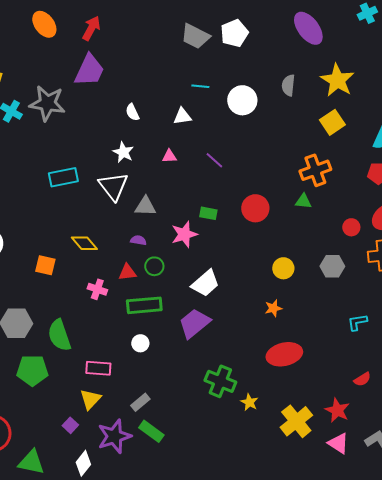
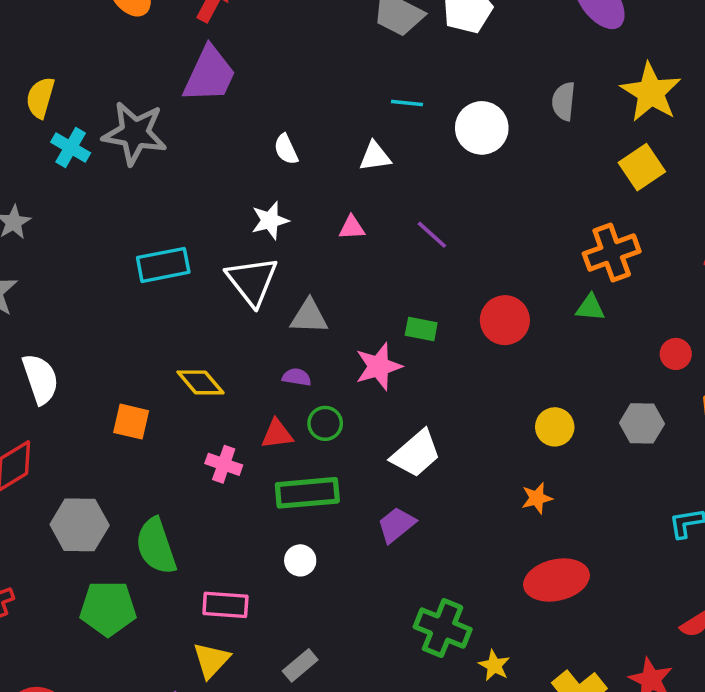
white star: (123, 152) -> (270, 220), turned 30
purple trapezoid: (194, 323) -> (396, 525), size x0.7

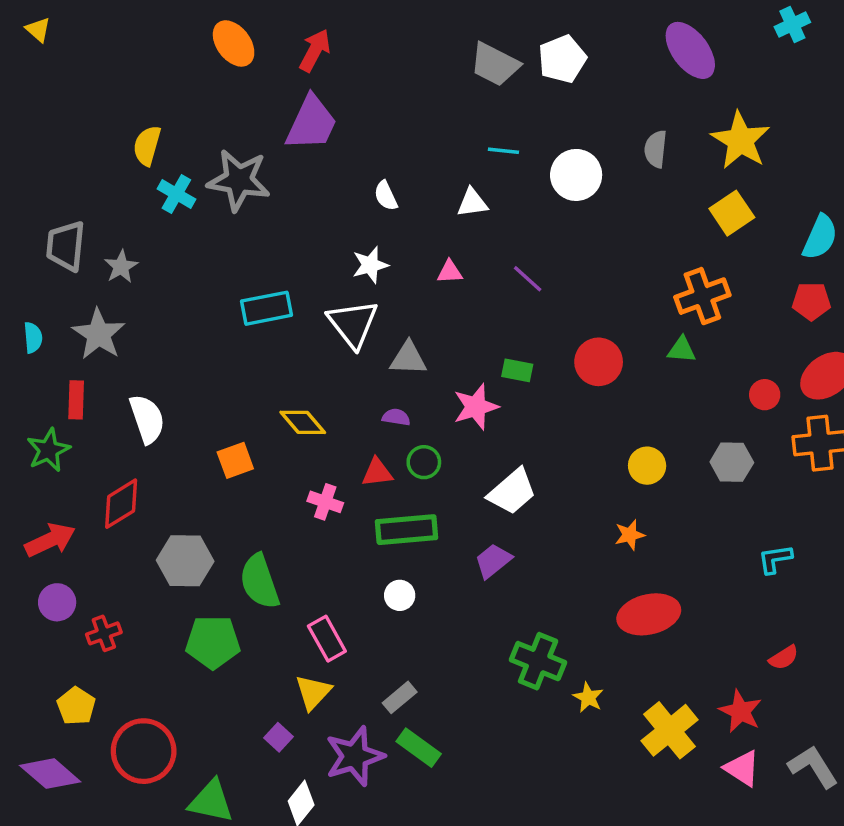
orange square: (131, 422) -> (235, 460), turned -33
pink rectangle: (225, 605) -> (327, 639), turned 57

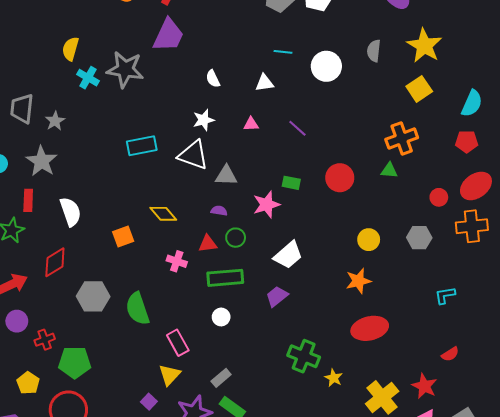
white triangle: (353, 324) -> (193, 155), turned -32
orange star: (630, 535) -> (358, 281), size x1.4
green pentagon: (213, 642) -> (75, 362), moved

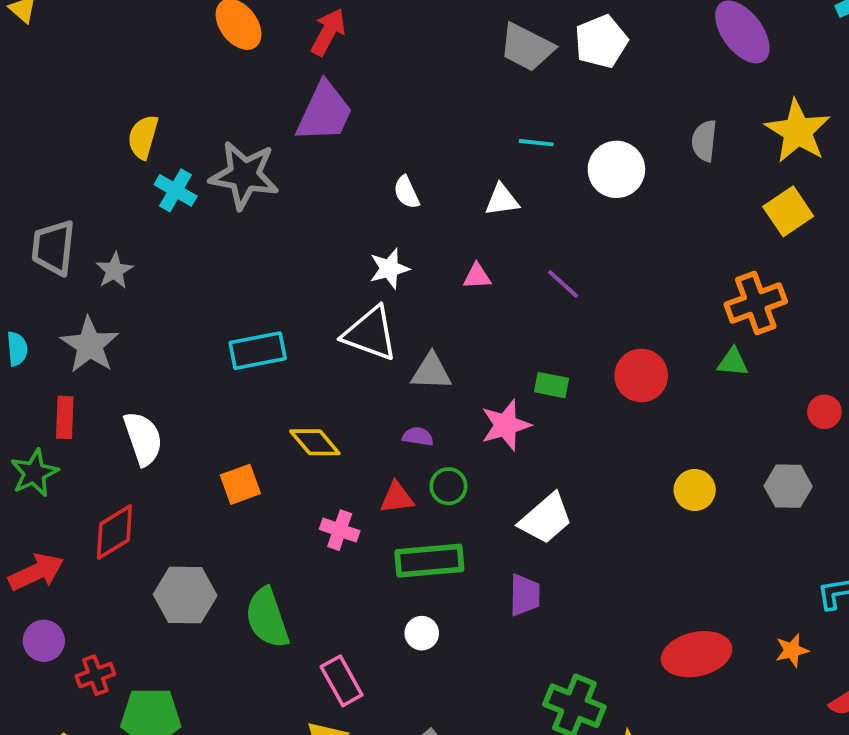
cyan rectangle: (142, 146) -> (258, 351), moved
orange star: (358, 281) -> (792, 650), moved, size x0.7
purple trapezoid: (277, 296) -> (525, 595), turned 130

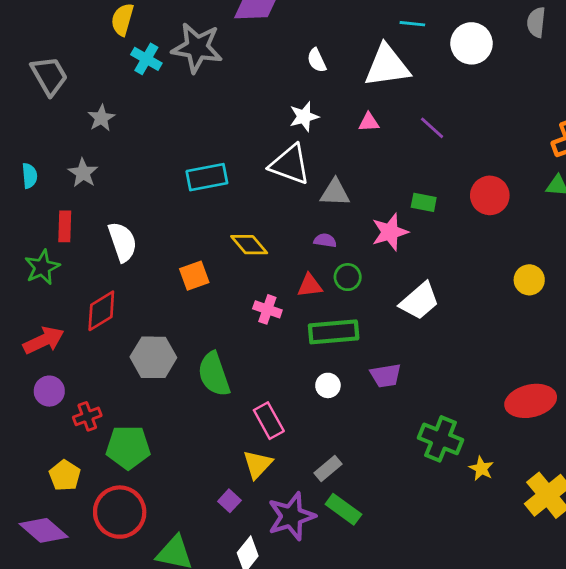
white triangle: (502, 200) -> (387, 66), size x1.8
gray trapezoid: (53, 248) -> (49, 76), moved, turned 144
gray star: (90, 345) -> (83, 173), size x0.7
purple trapezoid: (525, 595) -> (386, 376), moved, turned 80

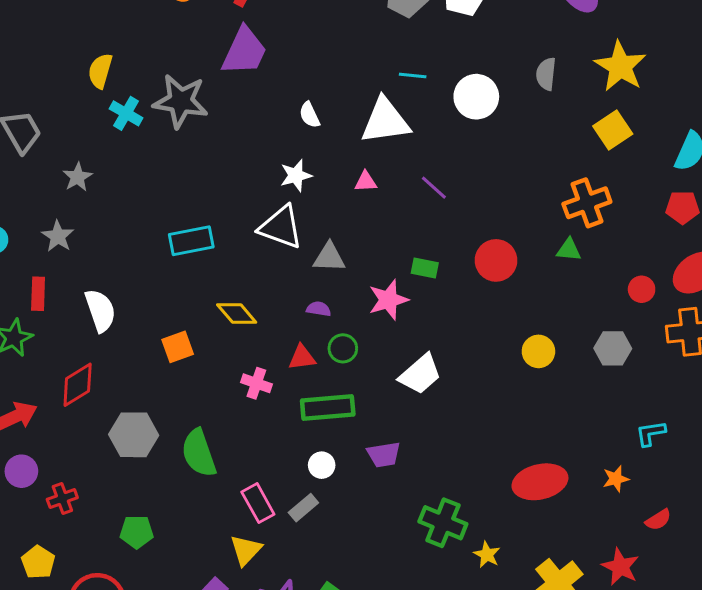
green pentagon: (128, 447) -> (137, 532), moved, size x0.7
gray rectangle: (328, 468) -> (303, 508), moved

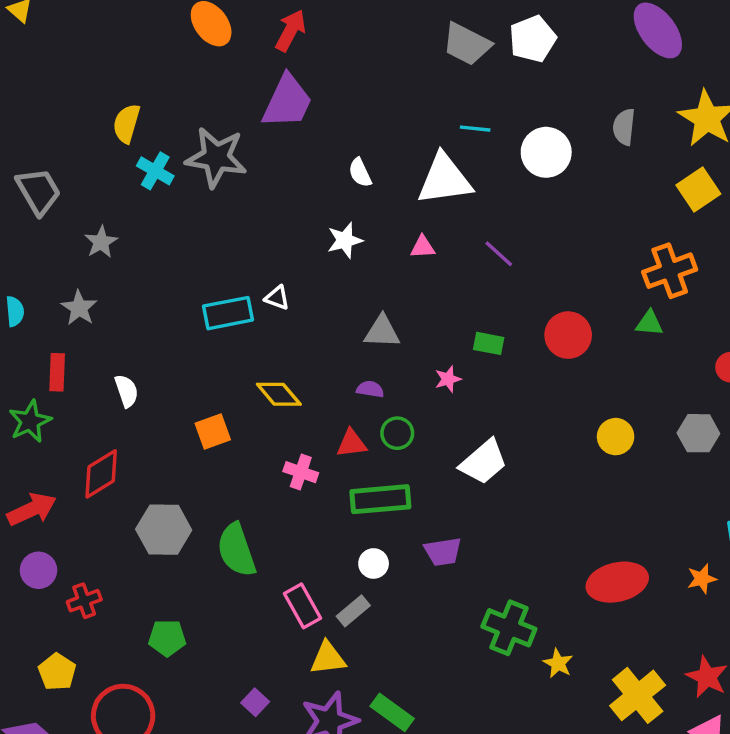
white triangle: (281, 227) -> (277, 298), moved, size x0.5
pink star: (388, 300) -> (448, 379), size x0.6
white semicircle: (100, 310) -> (126, 391), size x0.7
yellow triangle: (246, 550) -> (328, 658), moved, turned 40

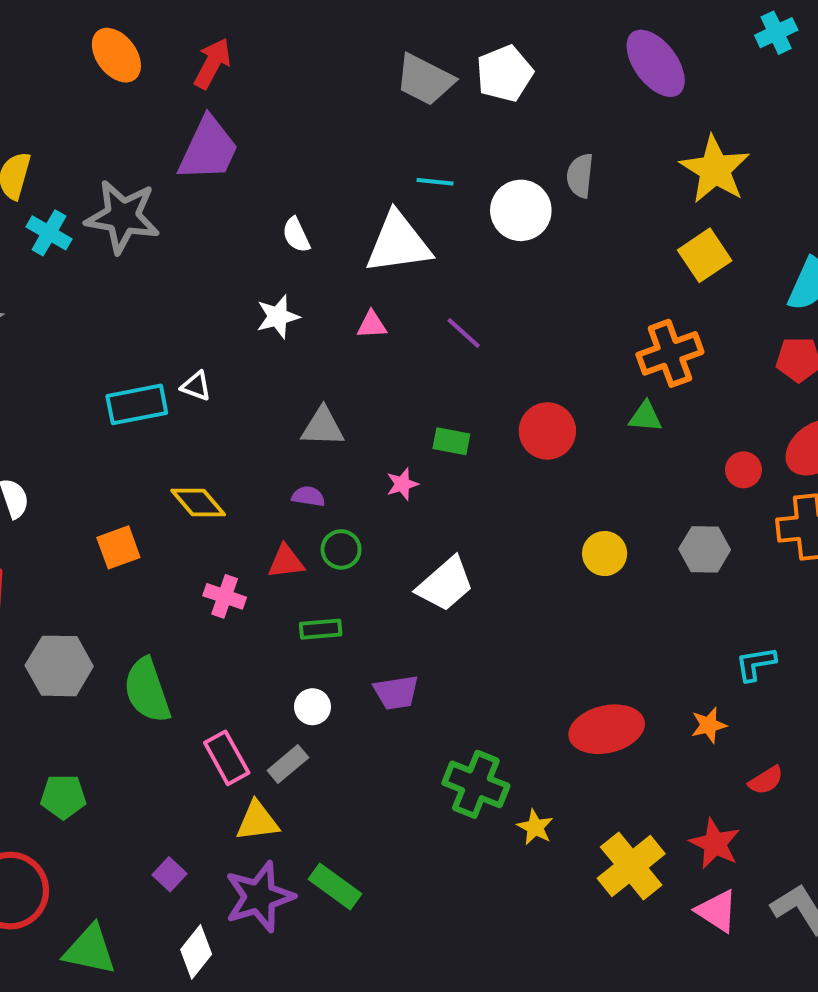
gray semicircle: (624, 127) -> (580, 176), moved
green rectangle: (380, 499) -> (321, 629), size x0.6

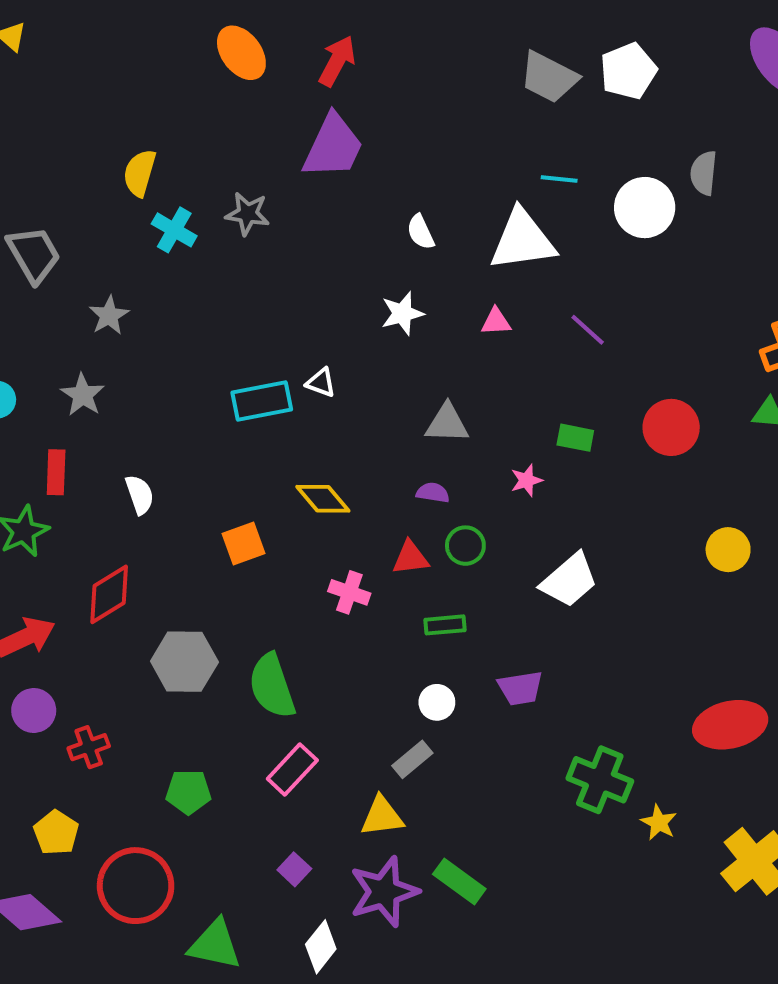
gray star: (123, 217) -> (248, 214), size x0.6
pink rectangle: (227, 758) -> (292, 770), moved, turned 72

